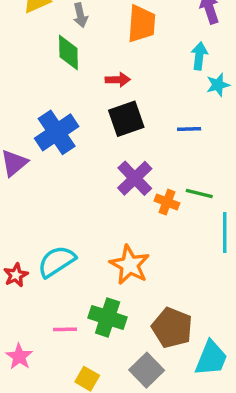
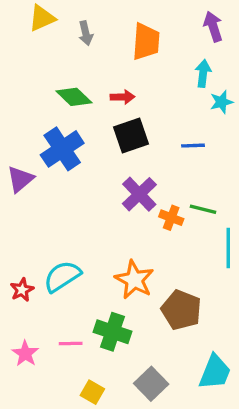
green diamond: (68, 53) -> (74, 97), moved, turned -45
brown pentagon: (172, 328) -> (181, 310), moved
pink star: (19, 357) -> (25, 354), moved

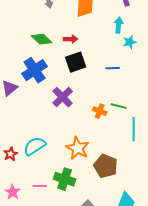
purple cross: (139, 194) -> (63, 97), moved

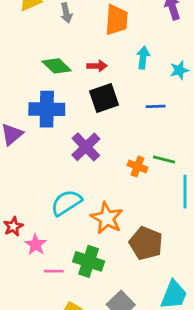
cyan arrow: (119, 25) -> (143, 58), moved
blue cross: (35, 70) -> (47, 109), turned 35
cyan semicircle: (35, 146) -> (66, 203), moved
pink star: (13, 192) -> (36, 245), moved

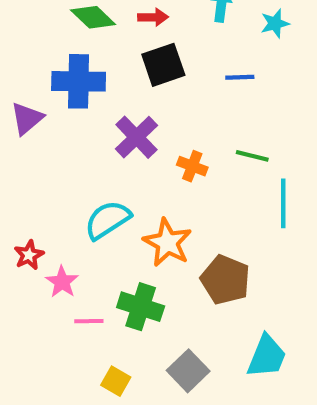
orange cross: (137, 166) -> (192, 166), moved

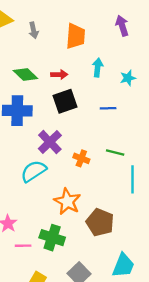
cyan semicircle: (107, 220) -> (34, 171), moved

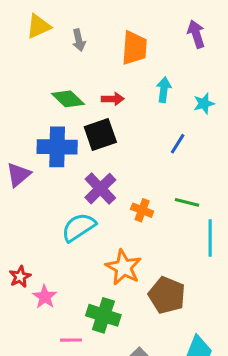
black square: (65, 101) -> (100, 134), moved
blue line: (108, 108) -> (178, 144), turned -56
pink line: (23, 246) -> (71, 340), moved

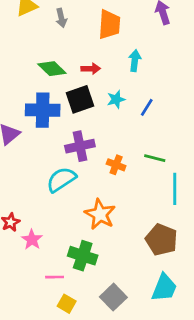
cyan star: (204, 104) -> (116, 99), moved
purple cross: (100, 189) -> (80, 146), turned 32
brown pentagon: (167, 295) -> (161, 240), moved

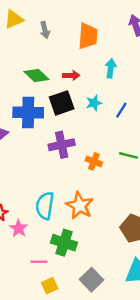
cyan semicircle: (61, 180) -> (45, 206), moved, turned -48
yellow square: (67, 304) -> (50, 286), turned 35

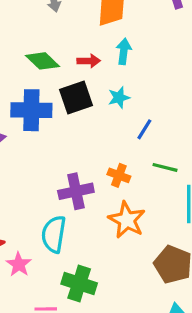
cyan arrow: (111, 68) -> (124, 51), moved
blue line: (121, 110) -> (144, 129), moved
purple cross: (62, 145) -> (76, 191), moved
orange star: (80, 206) -> (127, 220), moved

